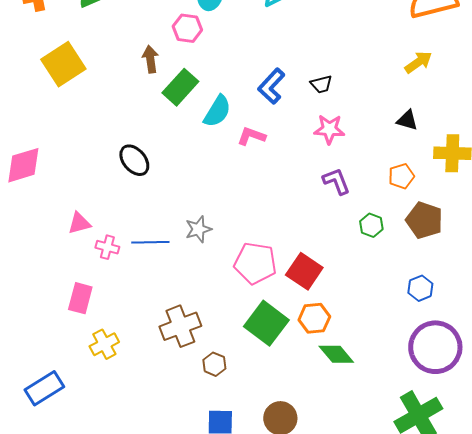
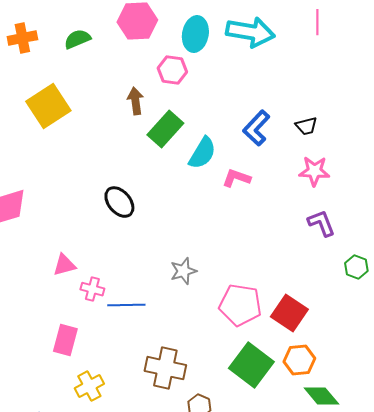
blue line: (150, 242) -> (126, 305), moved
brown cross: (180, 326) -> (165, 368), turned 33

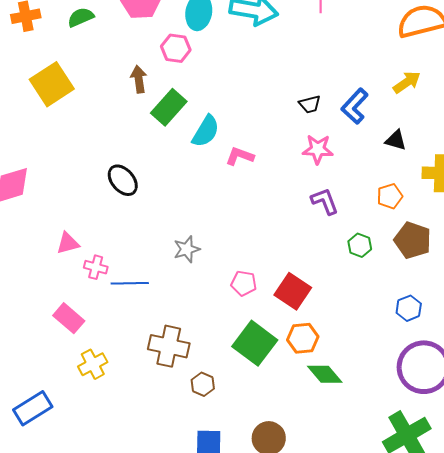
blue L-shape: (256, 128) -> (355, 106), moved
pink pentagon: (240, 305) -> (244, 283), size x0.6
pink rectangle: (65, 340) -> (69, 318), turned -64

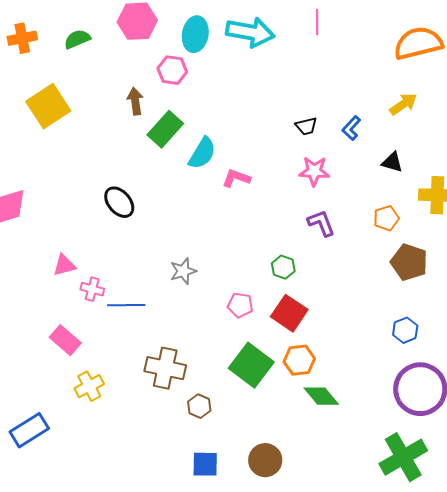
blue L-shape: (355, 106) -> (351, 128), size x0.7
green hexagon: (360, 245) -> (283, 267), moved

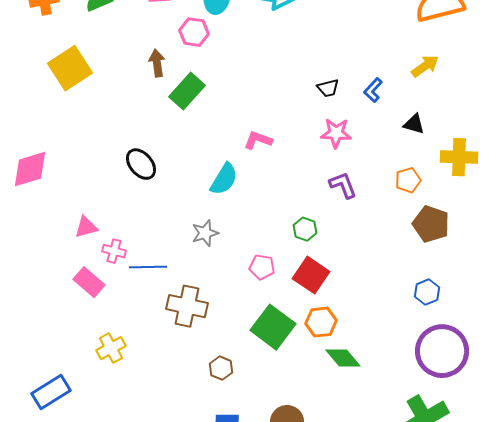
cyan semicircle: (202, 153) -> (224, 179), moved
pink rectangle: (65, 340) -> (89, 282), moved
brown cross: (165, 368) -> (187, 306), moved

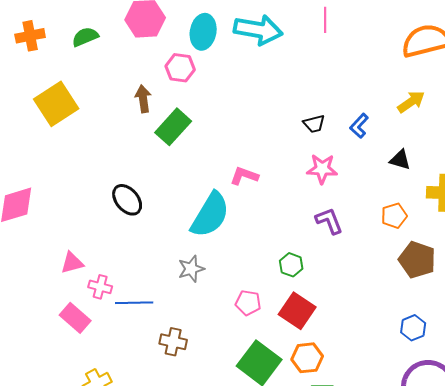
cyan semicircle: (224, 179) -> (210, 215), size x1.4
brown cross: (187, 306) -> (173, 342), size x0.7

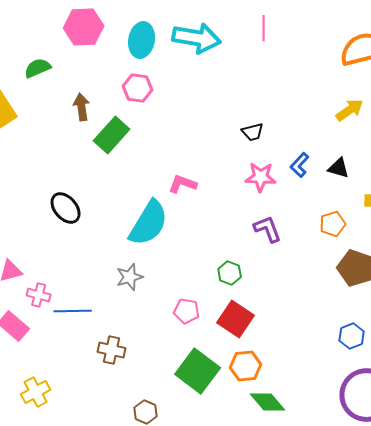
green semicircle: (85, 37) -> (38, 68), moved
pink hexagon: (180, 68) -> (138, 88), moved
blue L-shape: (359, 126) -> (300, 165), moved

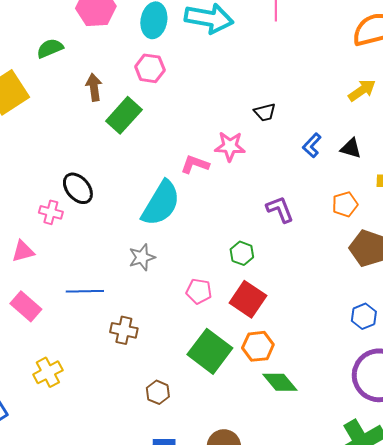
pink star: (261, 177) -> (230, 146), moved
pink cross: (39, 295) -> (51, 212), moved

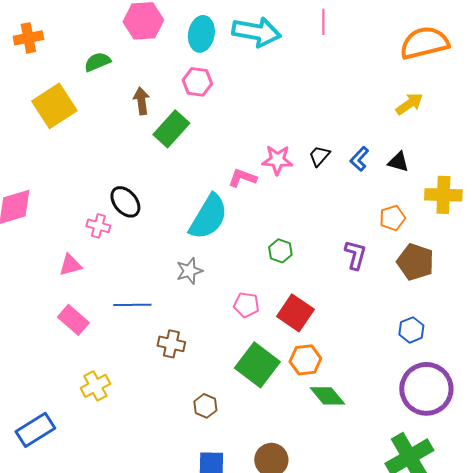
black trapezoid: (265, 112) -> (319, 156), moved, turned 145
purple L-shape: (280, 209) -> (355, 255), moved, turned 36
green hexagon: (242, 253) -> (280, 251), moved

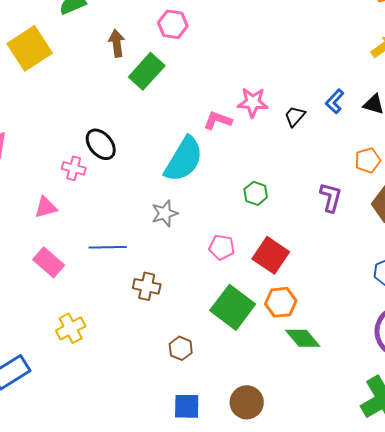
black trapezoid: (319, 156) -> (295, 116), moved

